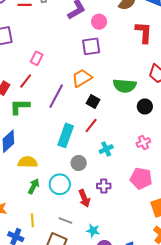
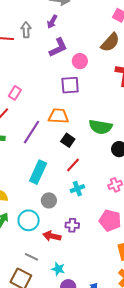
orange trapezoid: (82, 78) -> (59, 116), turned 30
red line: (91, 125) -> (73, 165), moved
red arrow: (84, 198) -> (52, 236), turned 120

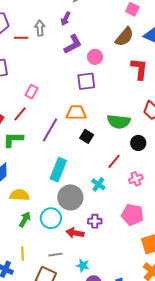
red line: (73, 165) -> (114, 161), moved
cyan cross: (77, 189) -> (98, 184), turned -32
gray circle: (49, 200) -> (70, 197), size x1.6
gray line: (31, 257) -> (55, 255), turned -32

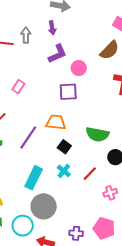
purple arrow: (66, 19) -> (52, 28), turned -40
pink rectangle: (31, 92) -> (18, 87), moved
cyan cross: (98, 184) -> (64, 171), moved
purple cross: (95, 221) -> (76, 233), moved

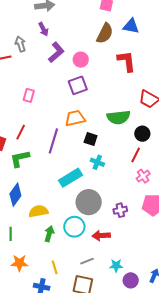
red line: (90, 174) -> (136, 155), moved
cyan rectangle: (34, 178) -> (70, 178), turned 50
pink cross: (110, 193) -> (143, 176), moved
purple cross: (76, 233) -> (120, 210), moved

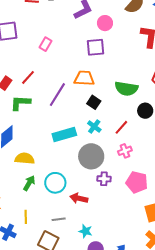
red line: (136, 155) -> (121, 127), moved
pink cross: (143, 176) -> (125, 151), moved
gray circle: (89, 202) -> (91, 156), moved

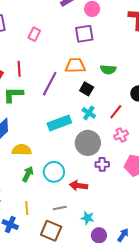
red line: (28, 77) -> (19, 69), turned -42
green semicircle: (126, 89) -> (108, 70), moved, size x0.7

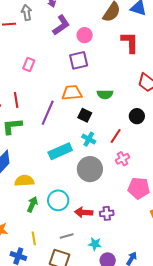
purple cross: (102, 164) -> (107, 213), moved

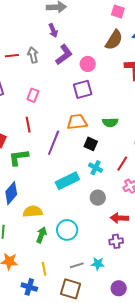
gray arrow: (27, 12) -> (33, 55), moved
red line: (16, 100) -> (28, 125), moved
gray circle: (90, 169) -> (98, 198), size x0.6
red arrow: (84, 212) -> (119, 218), moved
cyan star: (95, 244) -> (98, 264), moved

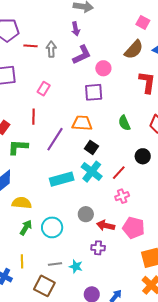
green semicircle: (110, 122) -> (124, 123), moved, turned 56
cyan cross: (96, 168) -> (92, 172), size x1.5
gray circle: (98, 198) -> (86, 214), moved

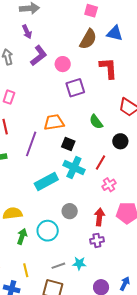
purple square: (94, 92) -> (75, 88), moved
green semicircle: (124, 123) -> (96, 122), moved
gray circle: (86, 214) -> (70, 211), moved
red arrow: (106, 226) -> (99, 217), turned 96

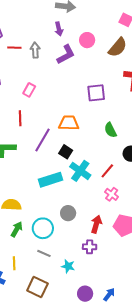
pink circle: (63, 64) -> (87, 40), moved
black square: (68, 144) -> (66, 152), moved
pink cross: (109, 185) -> (112, 194), turned -32
gray line: (58, 266) -> (44, 253), moved, turned 32

